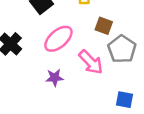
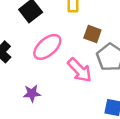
purple star: (55, 78) -> (32, 93), moved

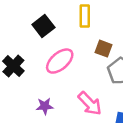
pink arrow: (80, 70) -> (90, 104), moved

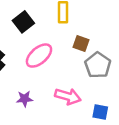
pink arrow: (90, 104) -> (68, 96), turned -30

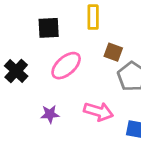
black square: (23, 22) -> (49, 28), turned 35

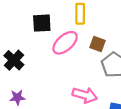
pink ellipse: (66, 66) -> (65, 43), moved
purple star: (50, 114) -> (17, 97), moved

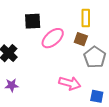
yellow rectangle: (80, 14) -> (86, 18), moved

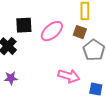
black square: (33, 21) -> (24, 25), moved

